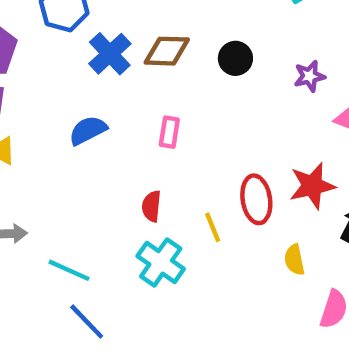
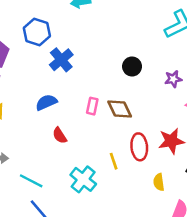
brown diamond: (167, 51) -> (120, 109), moved, turned 60
red semicircle: (151, 206) -> (60, 135), moved, turned -42

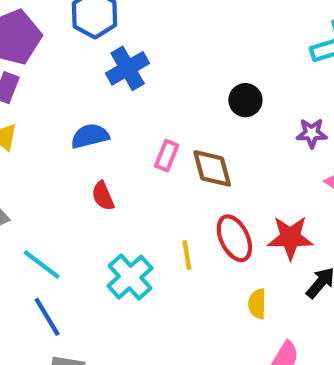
red ellipse: (139, 147) -> (234, 238), turned -30

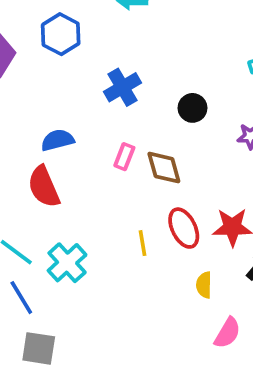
blue cross: (128, 68) -> (123, 87), moved
red semicircle: (103, 196) -> (44, 187), moved, size x1.6
cyan cross: (130, 277) -> (67, 263), moved

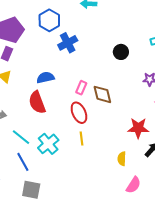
blue cross: (123, 87) -> (68, 43), moved
black circle: (193, 108) -> (121, 52), moved
red ellipse: (184, 228) -> (79, 113), moved
yellow line: (143, 243) -> (82, 139), moved

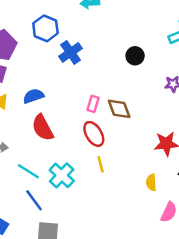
blue semicircle: (45, 77) -> (33, 96), moved

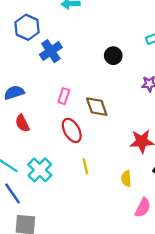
pink rectangle: (93, 104) -> (64, 96), moved
red semicircle: (43, 128) -> (22, 123), size x0.7
yellow line: (101, 164) -> (85, 166), moved

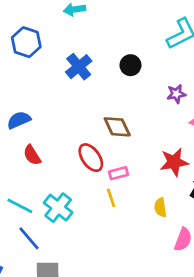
blue cross: (51, 51) -> (79, 67), moved
pink rectangle: (64, 96) -> (118, 173), moved, turned 63

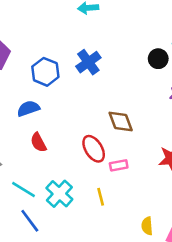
blue hexagon: (26, 42) -> (45, 72), moved
black circle: (130, 65) -> (158, 59), moved
yellow line: (111, 198) -> (101, 197), moved
yellow semicircle: (160, 207) -> (147, 226), moved

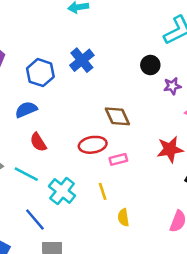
black circle: (158, 59) -> (150, 65), moved
red ellipse: (94, 149) -> (93, 145), turned -64
cyan line: (23, 190) -> (26, 174), moved
yellow semicircle: (147, 226) -> (123, 217), moved

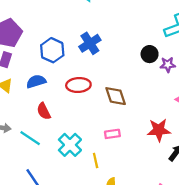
purple star: (172, 86) -> (168, 65), moved
red ellipse: (93, 145) -> (78, 85), moved
cyan cross: (62, 191) -> (70, 145), moved

